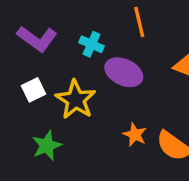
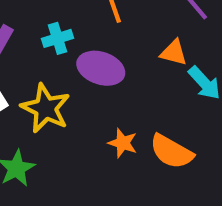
cyan cross: (91, 44) -> (58, 38), turned -35

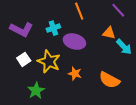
orange star: (123, 143) -> (75, 74), moved

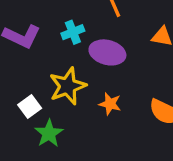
white square: (24, 59) -> (30, 107), moved
yellow star: (49, 62) -> (68, 86), turned 30

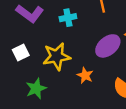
purple ellipse: (107, 52) -> (108, 46), moved, turned -65
white square: (30, 107) -> (21, 52), moved

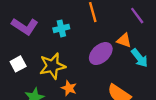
orange star: (85, 75) -> (69, 88), moved

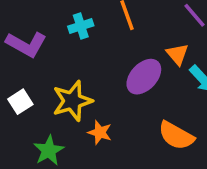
cyan cross: (61, 28) -> (81, 26), moved
orange triangle: (124, 40) -> (177, 54), turned 35

